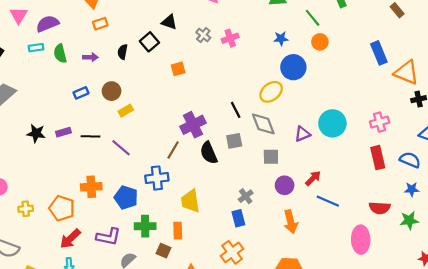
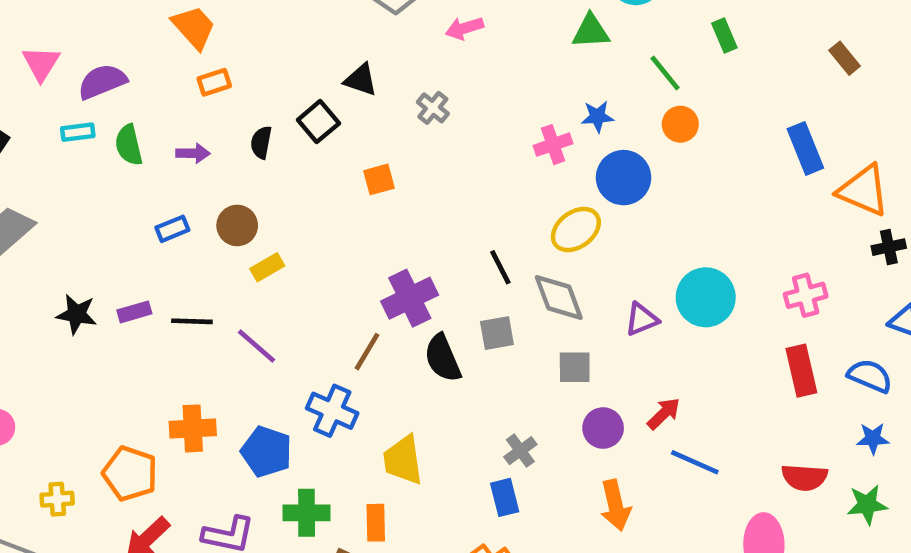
pink cross: (230, 38) -> (553, 145), moved
blue cross: (157, 178) -> (332, 411), turned 30
yellow cross: (26, 209) -> (57, 499), moved

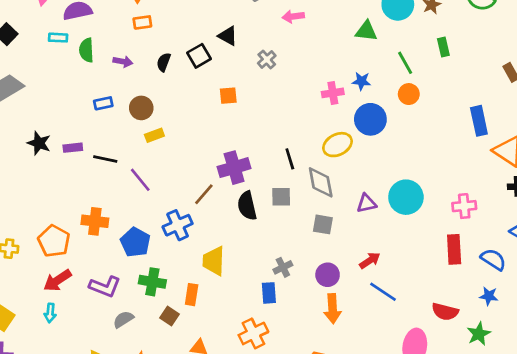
blue cross: (332, 411) -> (178, 225), turned 32
purple circle: (603, 428) -> (328, 275), moved
green star: (867, 505) -> (479, 334), turned -30

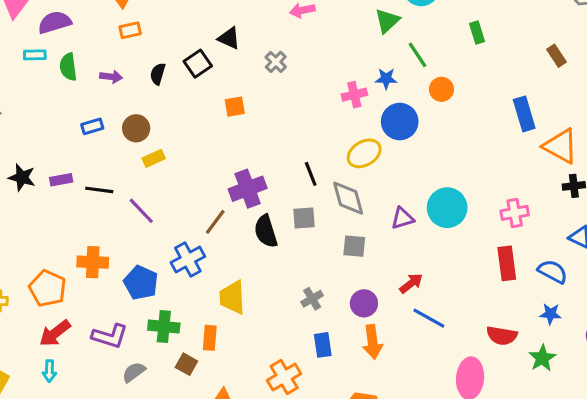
green triangle: (366, 31) -> (387, 21), turned -45
green line: (405, 63) -> (417, 55), moved
blue rectangle: (269, 293) -> (323, 345), moved

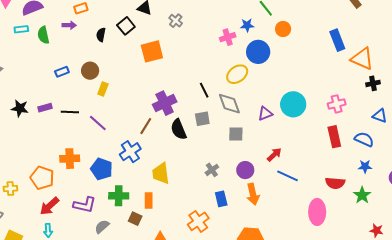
purple arrow: (111, 77) -> (69, 25), moved
orange square: (235, 107) -> (152, 51), size x1.6
yellow rectangle: (154, 158) -> (103, 89), turned -40

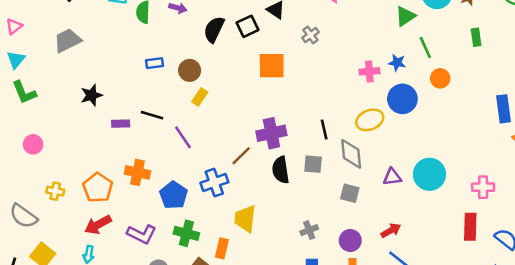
black semicircle: (101, 35) -> (214, 29), size x1.5
black star: (20, 108) -> (91, 95), turned 30
purple rectangle: (45, 108) -> (121, 124), moved

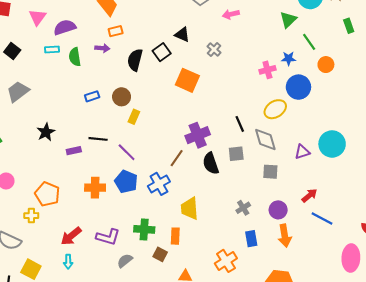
orange square: (272, 66) -> (187, 80), turned 35
orange pentagon: (98, 188) -> (47, 194), moved
blue pentagon: (174, 195) -> (126, 182), moved

